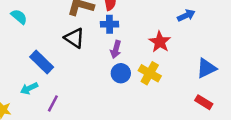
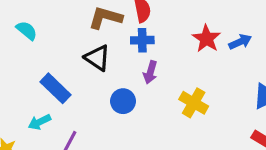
blue arrow: (186, 15) -> (240, 42), moved
red star: (160, 42) -> (206, 39), moved
blue circle: (121, 73) -> (123, 101), moved

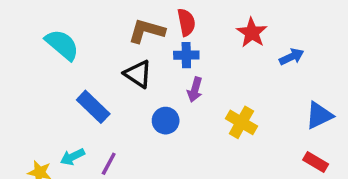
cyan semicircle: (27, 31) -> (62, 45), size x1.5
red star: (206, 39) -> (252, 33), moved
cyan arrow: (40, 122) -> (72, 157), moved

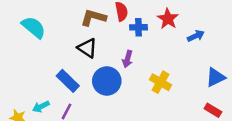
blue cross: (186, 55) -> (139, 27), moved
blue rectangle: (93, 107) -> (68, 81), moved
blue circle: (166, 121) -> (107, 81), size x1.5

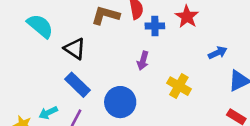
blue arrow: (196, 36) -> (218, 53), moved
black triangle: (87, 48) -> (75, 49), moved
blue circle: (107, 81) -> (120, 102), moved

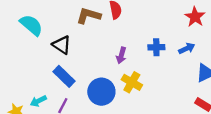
red star: (187, 17) -> (195, 17), moved
blue cross: (155, 26) -> (156, 47), moved
yellow cross: (179, 86) -> (132, 82), moved

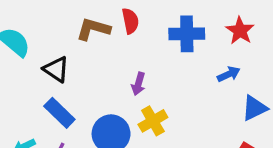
blue cross: (156, 47) -> (187, 34), moved, size x1.5
yellow cross: (132, 82) -> (153, 121), turned 30

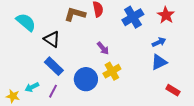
blue cross: (187, 34) -> (133, 17), turned -30
purple arrow: (138, 84) -> (103, 48), turned -56
blue triangle: (254, 108) -> (159, 62), moved

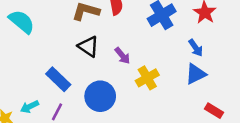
black triangle: (52, 39) -> (88, 47), moved
blue arrow: (159, 42) -> (196, 48), turned 80
yellow cross: (112, 71) -> (147, 78), moved

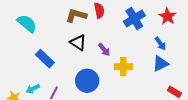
yellow cross: (147, 78) -> (123, 67), turned 30
blue rectangle: (58, 79) -> (45, 59), moved

